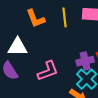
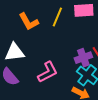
yellow line: (65, 17) -> (57, 17), turned 36

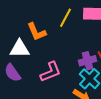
orange L-shape: (29, 22) -> (37, 32), moved

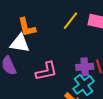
orange L-shape: (37, 32) -> (27, 27), moved

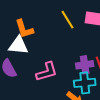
yellow line: (70, 21) -> (68, 20), turned -66
cyan cross: (84, 85) -> (85, 83), turned 35

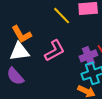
pink L-shape: (47, 72) -> (55, 51), moved

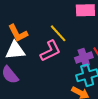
yellow line: (62, 16) -> (58, 33), moved

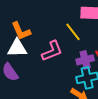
yellow line: (58, 33) -> (73, 32), moved

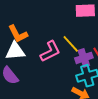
yellow line: (73, 32) -> (71, 44), moved

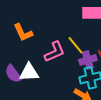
white triangle: (15, 51) -> (29, 72), moved

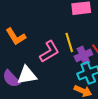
yellow line: (75, 45) -> (69, 42), turned 30

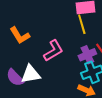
yellow line: (69, 42) -> (82, 24), moved

